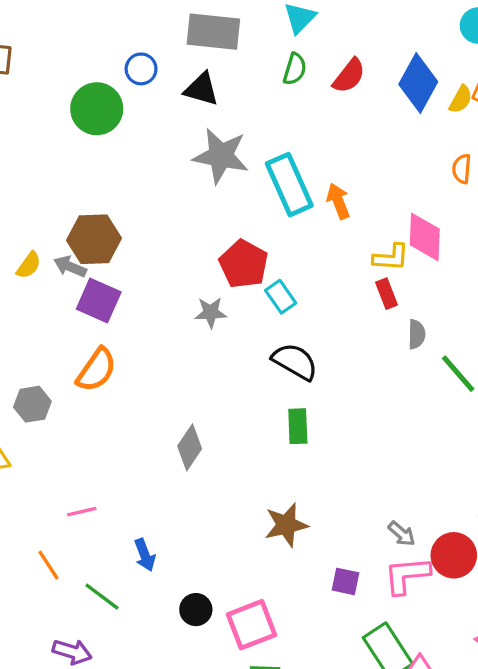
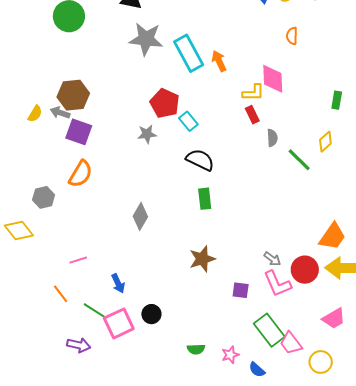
pink L-shape: (407, 575) -> (277, 284), turned -104
pink square: (252, 625) -> (119, 323), moved

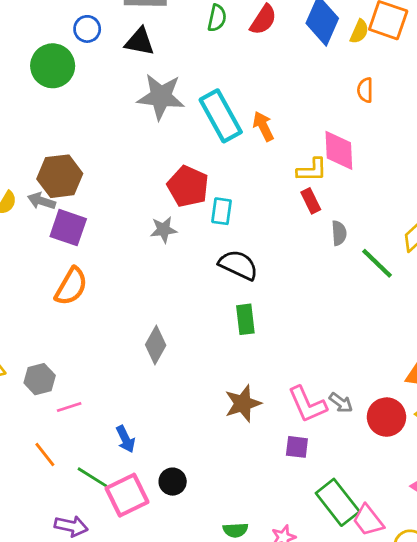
cyan rectangle: (188, 121) -> (221, 211), turned 48
gray hexagon: (44, 197) -> (40, 379), moved
pink L-shape: (277, 284) -> (307, 404), moved

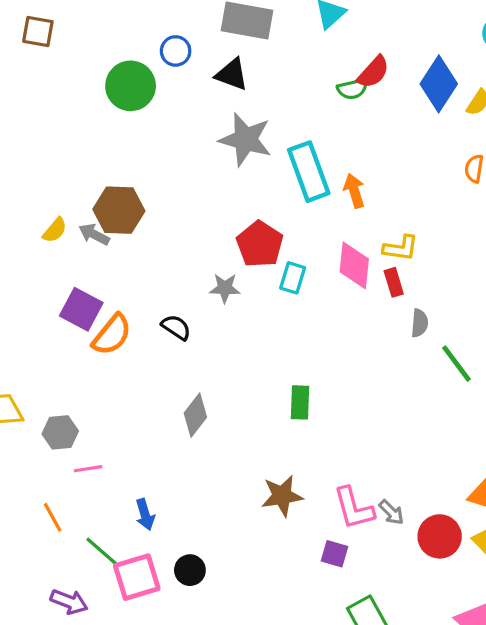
green semicircle: (217, 18) -> (352, 89), moved, turned 56
pink diamond: (339, 150) -> (354, 265), moved
purple square: (68, 228) -> (81, 309), moved
black semicircle: (238, 265) -> (176, 327), moved, size x0.7

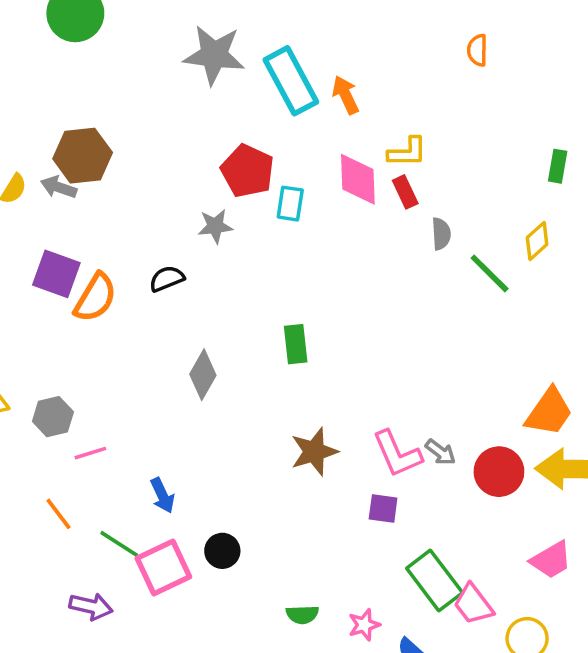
black semicircle: (176, 327) -> (167, 279), turned -48
green rectangle: (300, 402) -> (296, 344), moved

